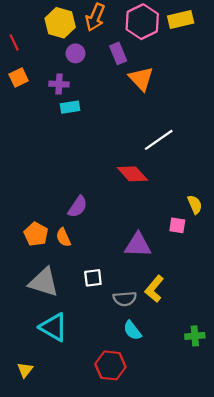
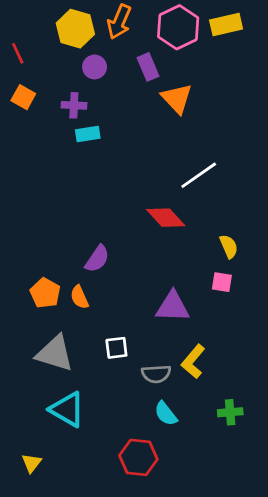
orange square: (19, 78) -> (23, 97), turned -36
yellow semicircle: (195, 205) -> (229, 246), moved
green cross: (195, 336) -> (230, 412), moved

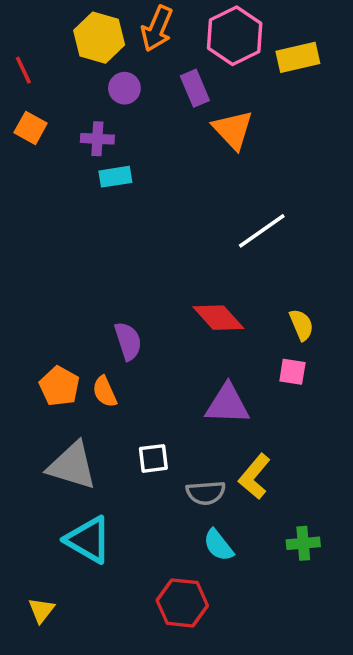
yellow rectangle: (226, 25) -> (298, 57), moved
red diamond: (166, 218) -> (218, 318), moved
purple semicircle: (97, 259) -> (128, 341), turned -52

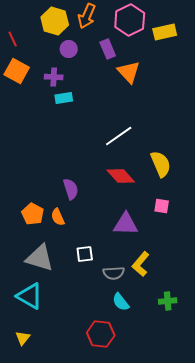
orange square: (31, 128) -> (17, 71), size x1.4
white line: (262, 231) -> (119, 136), moved
yellow semicircle: (301, 325) -> (161, 164), moved, size x1.5
cyan triangle: (88, 540) -> (30, 296), moved

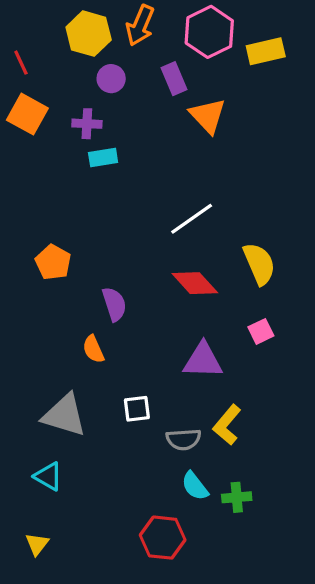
pink square: (162, 206) -> (261, 331), turned -35
orange pentagon: (33, 214) -> (53, 262), moved
cyan triangle: (30, 296) -> (48, 476), size x0.7
green cross: (168, 301) -> (237, 497), moved

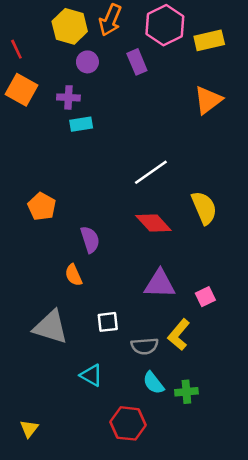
orange triangle: (208, 116) -> (208, 100), moved, turned 36
pink square: (261, 331) -> (205, 297), moved
cyan triangle: (48, 476) -> (91, 375), moved

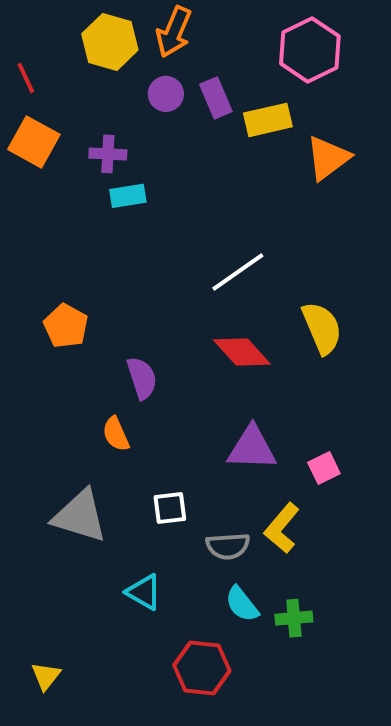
pink hexagon: (165, 25) -> (310, 50), moved
yellow rectangle: (209, 40) -> (268, 120), moved
purple circle: (87, 62) -> (166, 94), moved

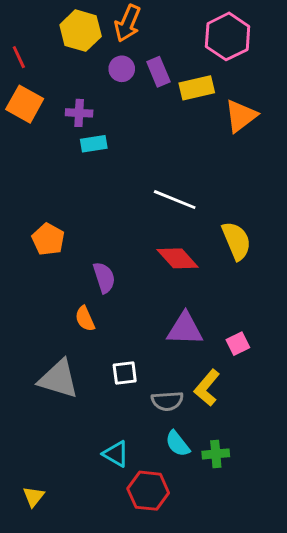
white line: (238, 272) -> (175, 200), turned 57
cyan triangle: (144, 592) -> (116, 454), moved

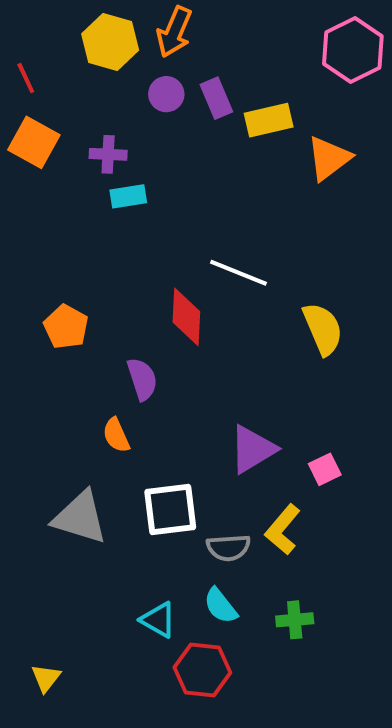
pink hexagon: (228, 36) -> (353, 50), moved
red diamond: (178, 258) -> (186, 317), moved, turned 45
purple triangle: (185, 329) -> (253, 449), turned -33
white square: (125, 373) -> (170, 509), size x1.6
cyan semicircle: (178, 444) -> (220, 606), moved

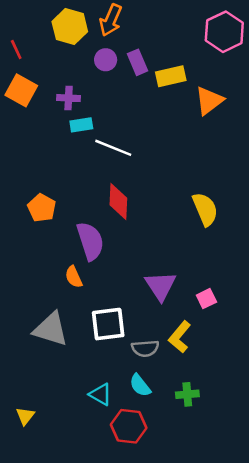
white line: (239, 273) -> (113, 148), moved
purple semicircle: (142, 379) -> (90, 241), size x1.4
purple triangle: (253, 449) -> (160, 286), turned -32
yellow triangle: (46, 678) -> (25, 416), moved

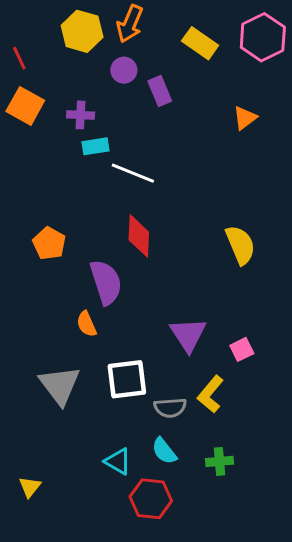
purple rectangle: (138, 62) -> (160, 91), moved
yellow rectangle: (171, 76) -> (200, 43), moved, turned 48
orange triangle: (209, 101) -> (245, 118), size x0.7
gray triangle: (51, 329) -> (60, 385), turned 36

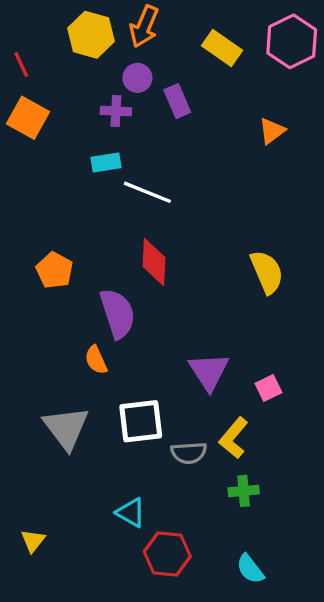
purple cross: (81, 115) -> (116, 111), moved
cyan semicircle: (164, 451) -> (250, 569), moved
green cross: (219, 461) -> (244, 491), moved

